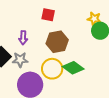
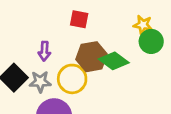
green diamond: (73, 68) -> (114, 61), moved
yellow circle: (52, 69) -> (72, 79), moved

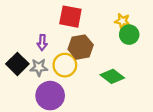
red square: (79, 19) -> (70, 17), size x1.5
green diamond: (114, 61) -> (112, 76), moved

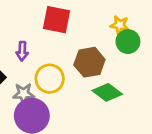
brown hexagon: (81, 47) -> (89, 62), moved
gray star: (39, 67) -> (24, 94), moved

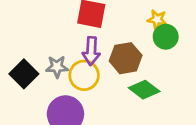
purple arrow: (22, 51) -> (91, 51), moved, size x1.4
gray star: (24, 94) -> (57, 67), moved

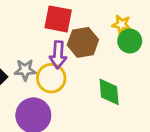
brown hexagon: (126, 58) -> (83, 42), moved
green diamond: (144, 90) -> (109, 92), turned 48

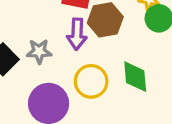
yellow circle: (51, 78) -> (91, 81), moved

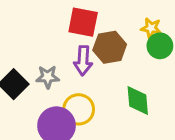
yellow circle: (91, 81) -> (79, 109), moved

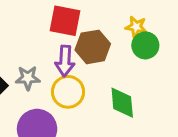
yellow circle: (79, 109) -> (68, 92), moved

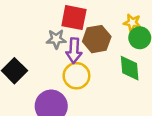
gray star: (28, 78) -> (56, 39), moved
green diamond: (122, 103) -> (130, 68), moved

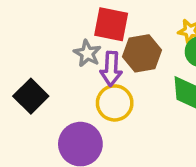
gray star: (56, 39) -> (87, 53), turned 30

